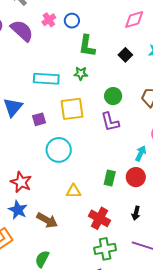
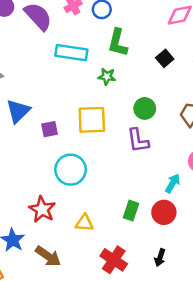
cyan rectangle: (46, 79) -> (71, 53), moved
red star: (21, 182) -> (42, 209), moved

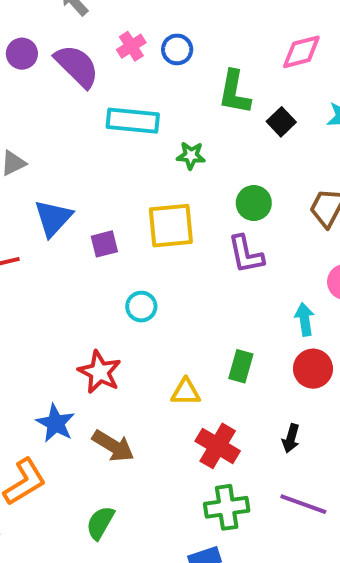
green L-shape: (118, 43) -> (234, 92), moved
cyan circle: (71, 170) -> (141, 307), size x0.6
cyan arrow: (173, 183) -> (305, 319), turned -36
red circle: (164, 212) -> (313, 369), moved
yellow triangle: (84, 223) -> (186, 392), moved

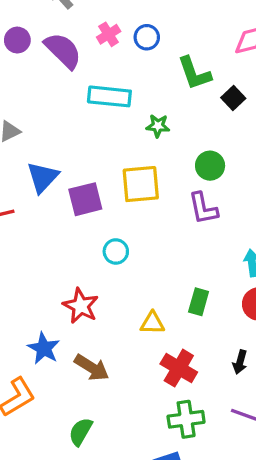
green L-shape: (234, 92) -> (194, 73), turned -30
purple square: (104, 244) -> (85, 199), size x1.5

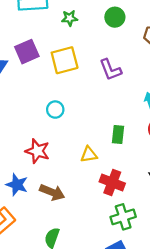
green circle: (210, 166) -> (115, 17), moved
purple square: (85, 199) -> (27, 52), moved

